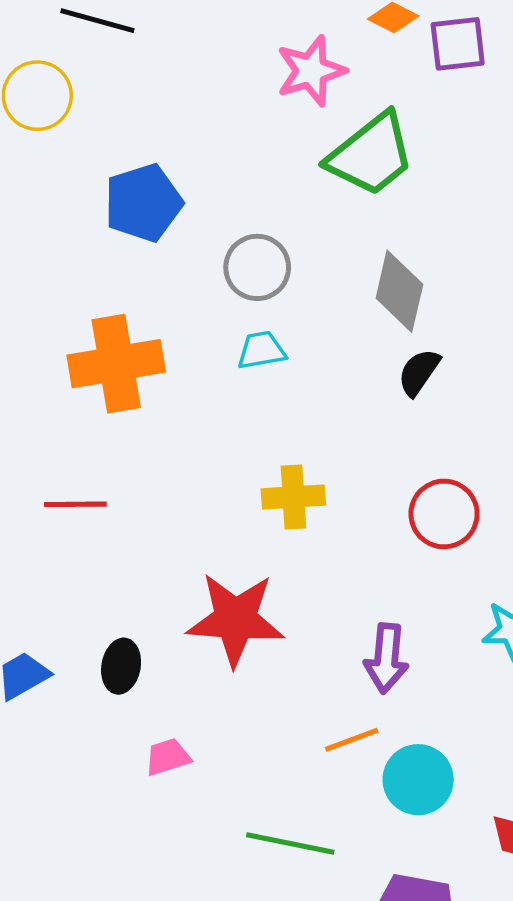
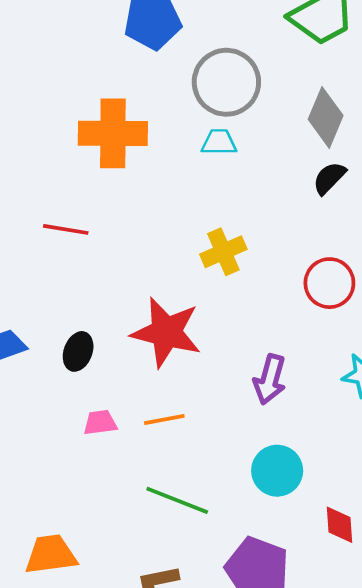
gray circle: (257, 267) -> (226, 82), size x1.4
yellow cross: (293, 497) -> (223, 252), turned -30
orange line: (352, 740) -> (164, 419), moved

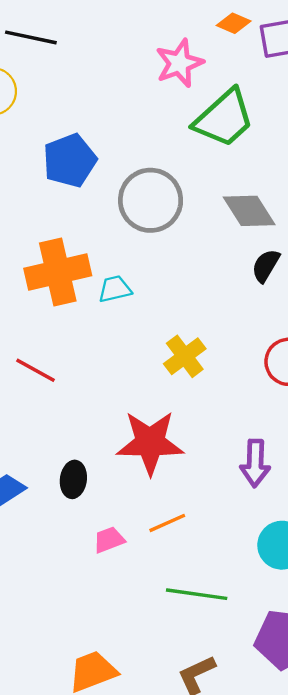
gray diamond: (326, 117) -> (249, 211), turned -42
cyan trapezoid: (219, 142) -> (115, 289), moved
red line: (66, 229) -> (35, 370), turned 33

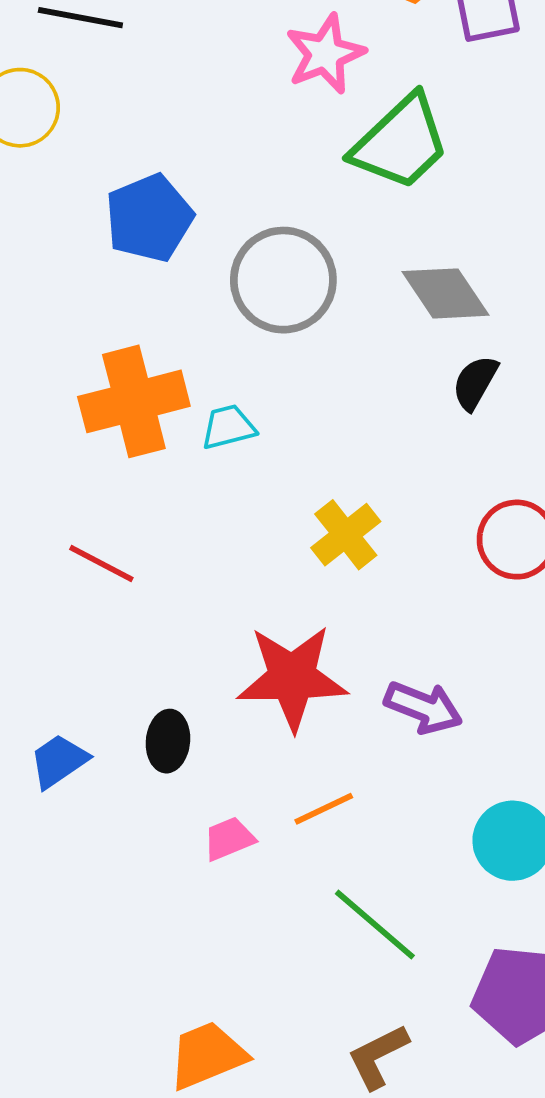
purple arrow: (255, 463) -> (423, 707), moved, turned -69
green line: (197, 594) -> (375, 925), turned 34

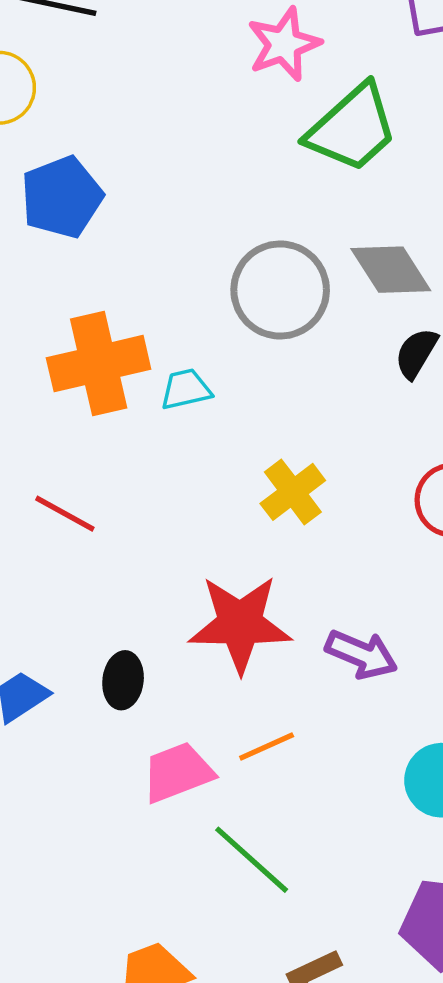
blue pentagon: (149, 218) -> (62, 197), moved
gray circle: (283, 280) -> (280, 290), moved
pink trapezoid: (229, 839) -> (178, 772), size x1.5
green line: (375, 925) -> (252, 860), moved

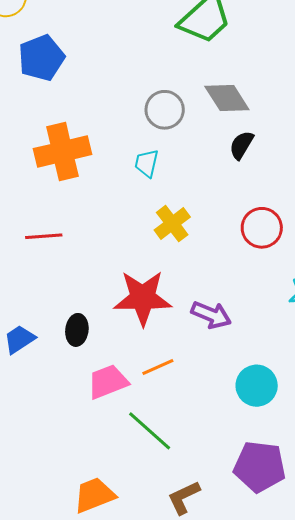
gray circle: (280, 290) -> (165, 110), size x0.7
cyan trapezoid: (186, 389) -> (147, 163), moved, turned -64
red line: (65, 514) -> (44, 236), turned -33

